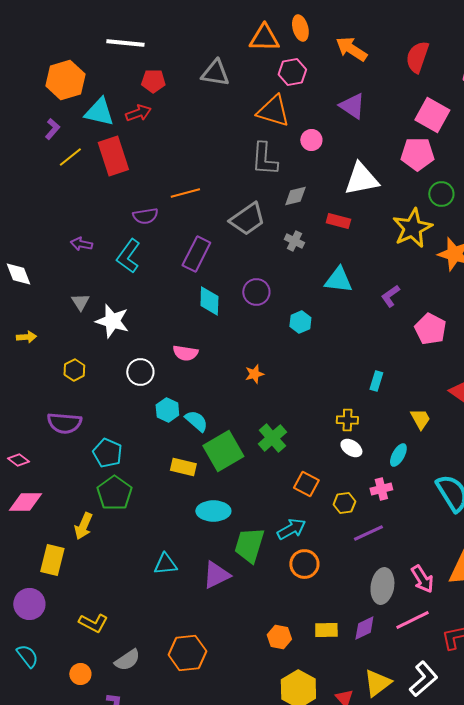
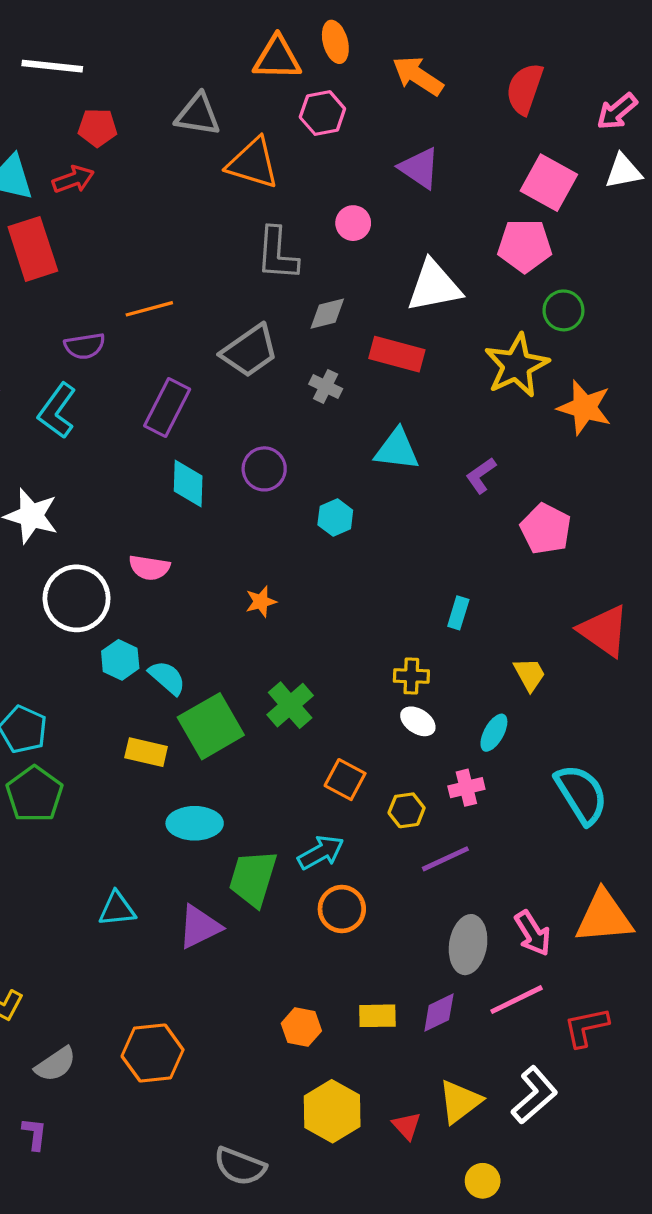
orange triangle: (273, 111) -> (253, 163), moved
red rectangle: (338, 221) -> (397, 354), size x1.4
white circle: (140, 372) -> (77, 598), size x1.5

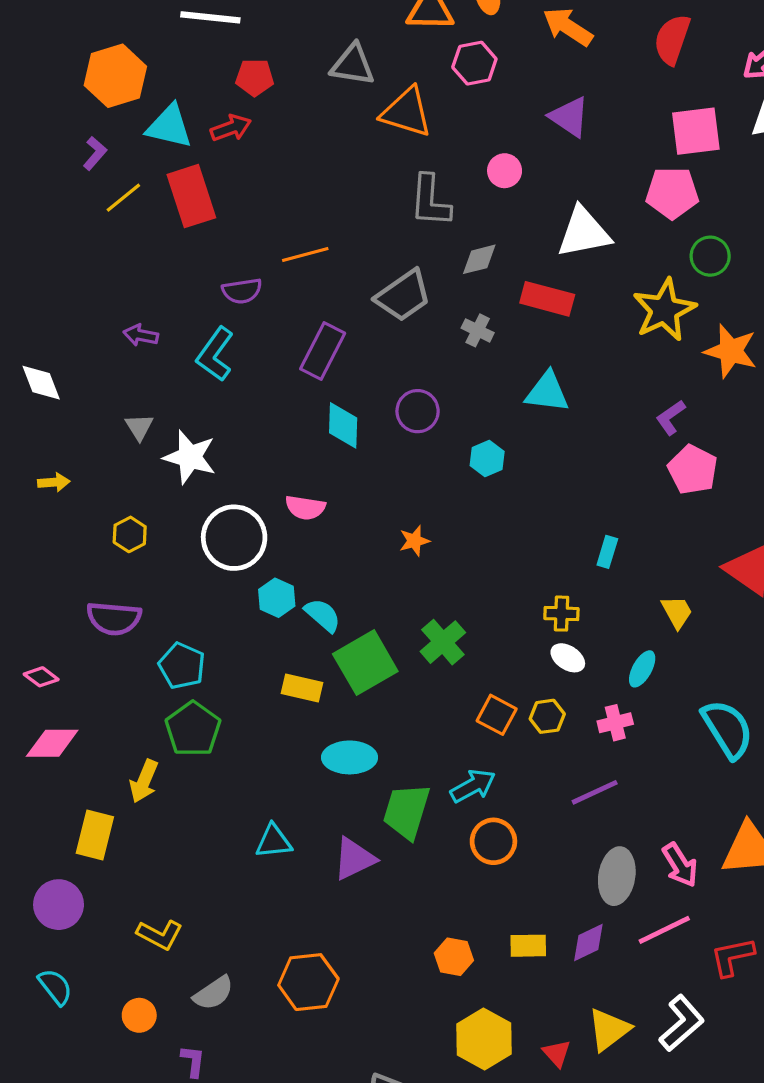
pink square: (549, 183) -> (696, 131), turned -36
purple L-shape: (481, 475) -> (671, 417), moved
yellow hexagon: (407, 810) -> (547, 716), moved

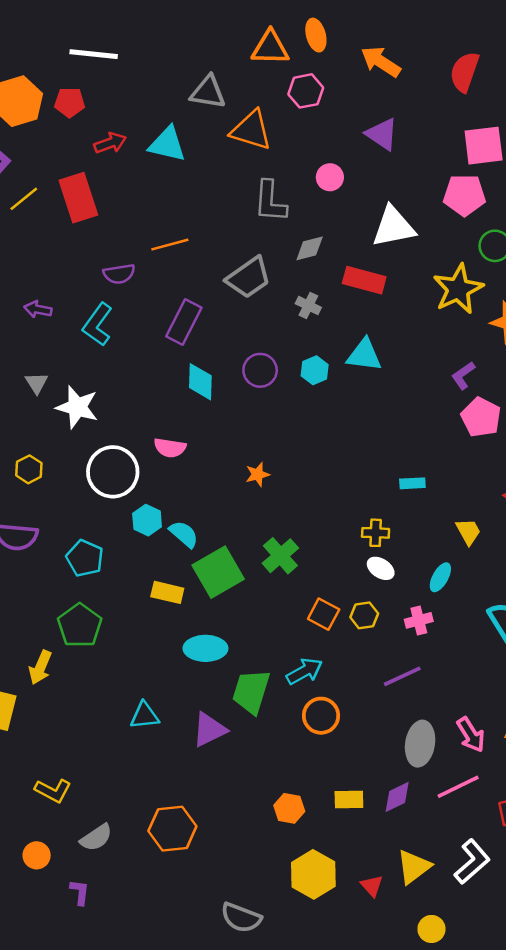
red pentagon: (255, 77) -> (70, 102), moved
cyan triangle: (169, 126) -> (167, 144), moved
cyan hexagon: (487, 459) -> (315, 370), moved
cyan rectangle: (607, 552) -> (412, 483), turned 70
cyan pentagon: (182, 666) -> (85, 558), moved

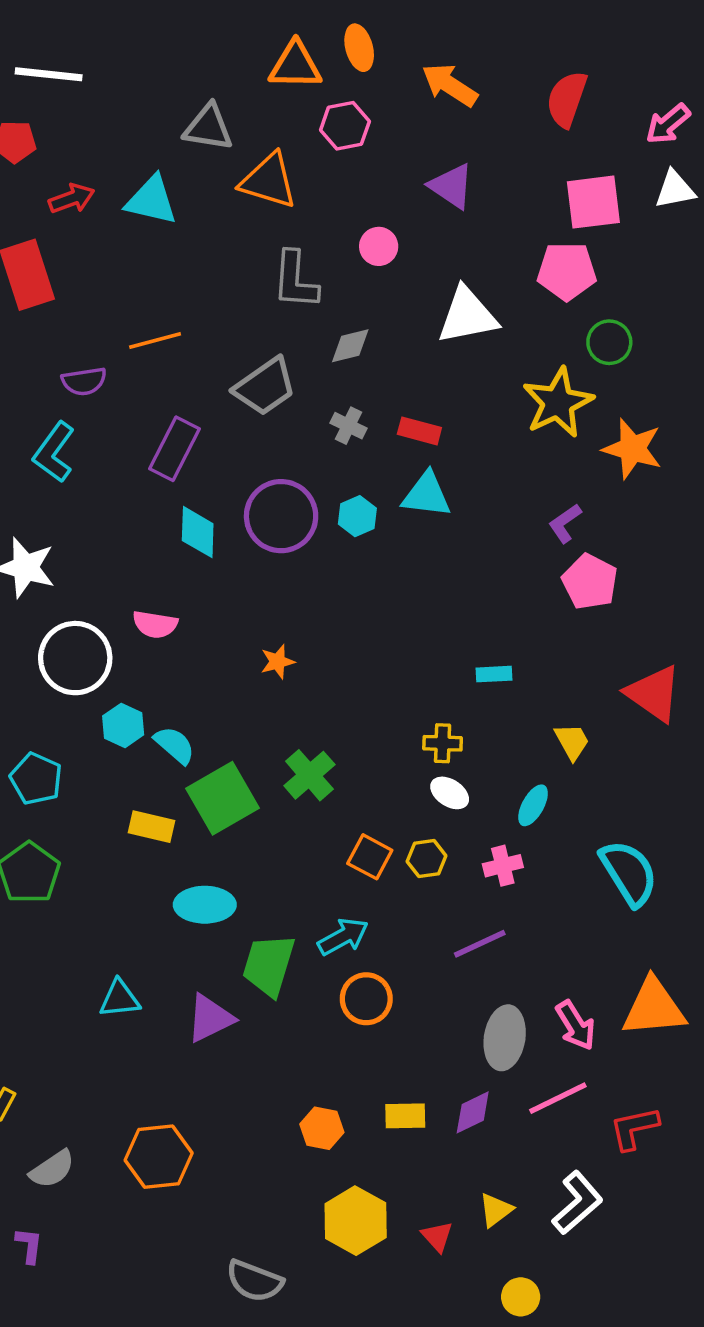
red rectangle: (364, 280) -> (419, 431), moved, size x0.7
purple circle: (260, 370) -> (281, 516), size x1.5
yellow triangle: (414, 867) -> (496, 1210), size x0.7

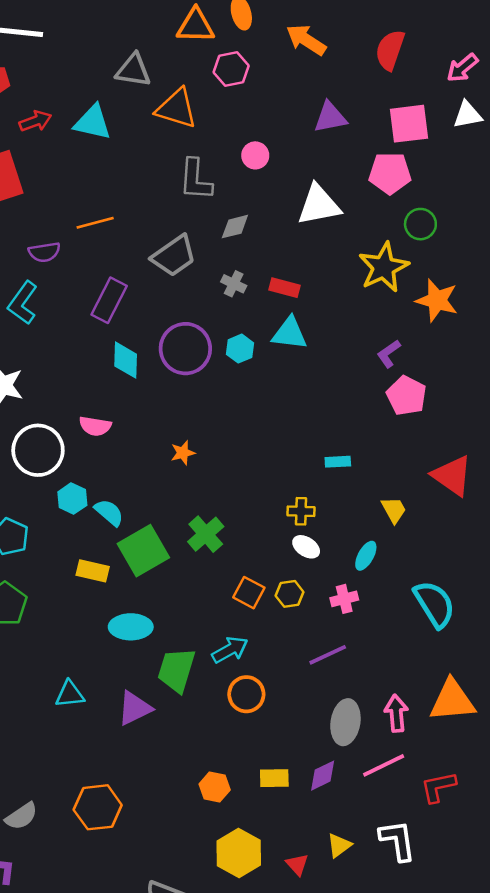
purple triangle: (451, 186) -> (330, 117), moved, turned -45
pink arrow: (576, 1025) -> (396, 713), turned -153
white L-shape: (577, 1203) -> (398, 840), turned -57

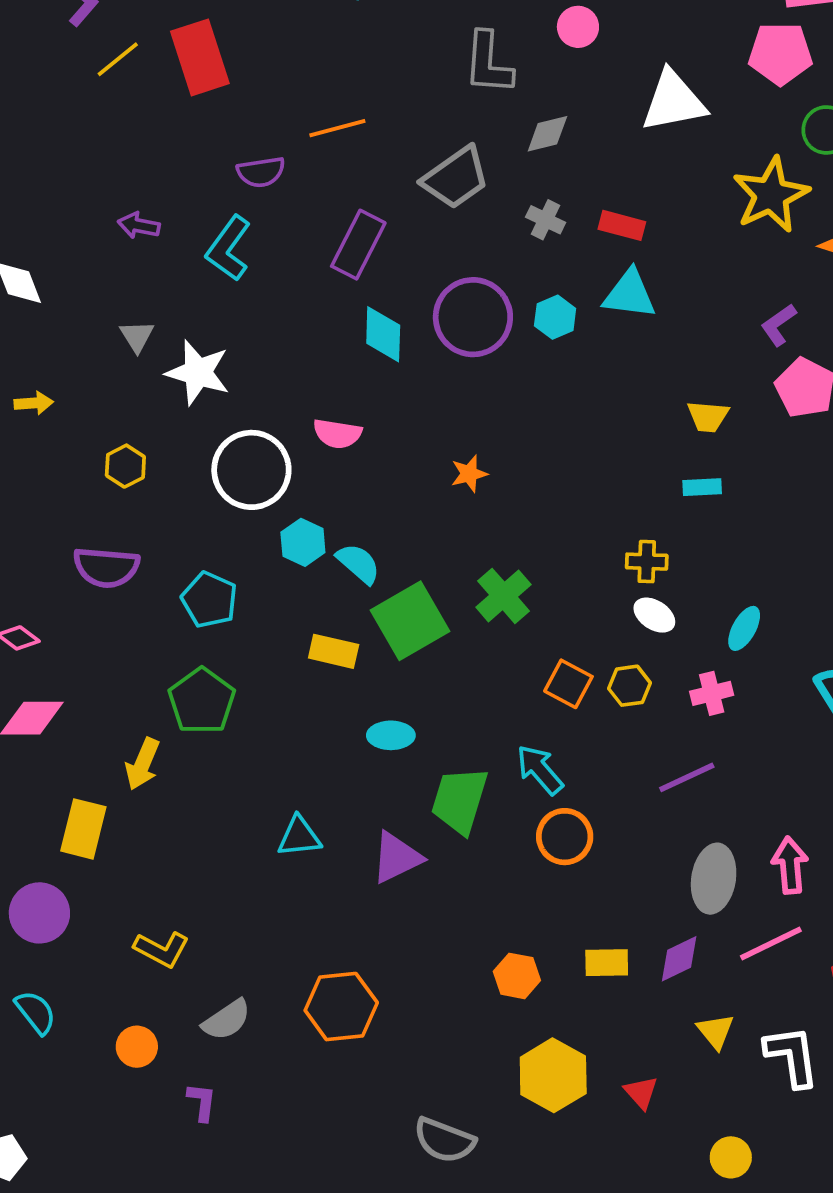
yellow trapezoid: (394, 510) -> (708, 416), moved, turned 124
cyan ellipse: (131, 627) -> (391, 735), size x0.7
cyan arrow: (230, 650) -> (540, 770), turned -102
yellow triangle: (339, 845) -> (715, 1031), moved, turned -32

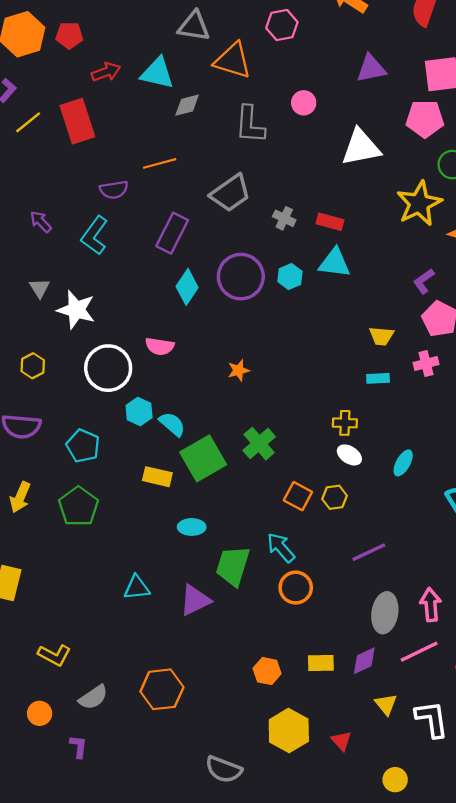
gray diamond: (547, 134) -> (187, 105), moved
purple arrow: (139, 225) -> (41, 222), turned 35
cyan diamond: (383, 334) -> (187, 287), turned 32
pink cross: (712, 693) -> (426, 363), moved
yellow arrow: (143, 764) -> (20, 497), moved

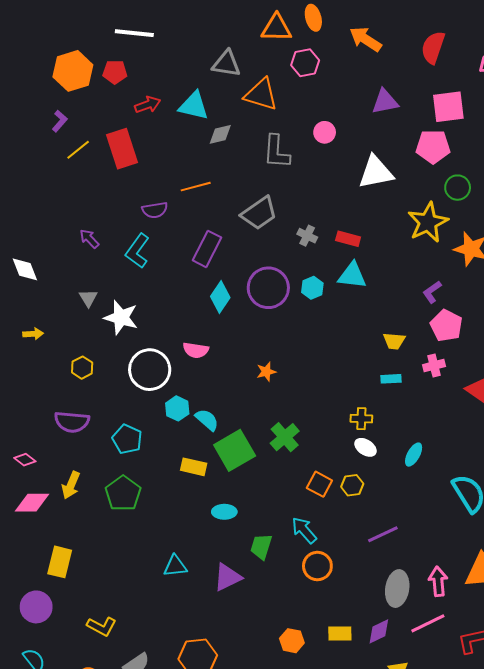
green trapezoid: (233, 566) -> (261, 547), size x0.7

